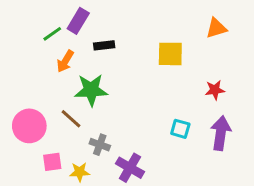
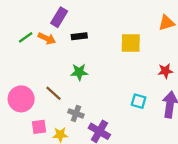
green line: (52, 34) -> (26, 37), moved
orange arrow: (65, 61) -> (47, 38), moved, turned -96
green star: (91, 90) -> (79, 72), moved, size x0.7

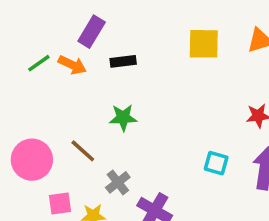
yellow square: (131, 43) -> (204, 44), moved
gray cross: (76, 113) -> (118, 182), turned 32

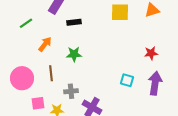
orange arrow: (72, 65) -> (45, 44), moved, turned -77
brown line: (83, 151) -> (51, 73), turned 42
gray cross: (118, 182) -> (71, 91), turned 32

